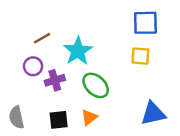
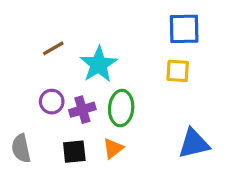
purple circle: (33, 66) -> (52, 102), moved
purple cross: (55, 80) -> (82, 110), moved
green ellipse: (96, 85) -> (121, 108), turned 52

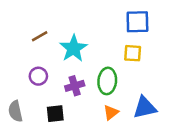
green ellipse: (121, 108) -> (107, 81), moved
purple cross: (82, 110) -> (75, 86), moved
orange triangle: (113, 148) -> (111, 112), moved

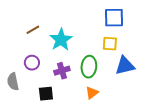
blue triangle: (145, 108) -> (125, 66), moved
gray semicircle: (15, 111) -> (13, 82), moved

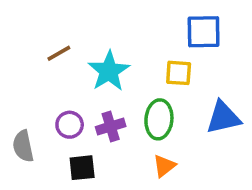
yellow square: (110, 44) -> (179, 73), moved
purple circle: (32, 63) -> (70, 125), moved

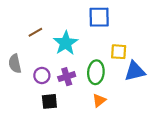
blue square: (204, 32) -> (99, 17), moved
yellow square: (179, 73) -> (119, 52), moved
gray semicircle: (23, 146) -> (15, 64), moved

